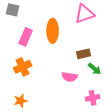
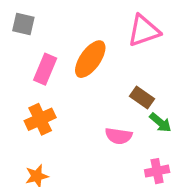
orange ellipse: (53, 31) -> (90, 59), turned 35
brown rectangle: (84, 54) -> (142, 98), turned 48

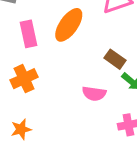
pink rectangle: (45, 69) -> (28, 34), turned -35

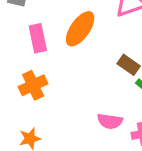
pink semicircle: (94, 94) -> (110, 121), moved

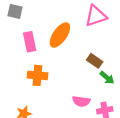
orange cross: (33, 85) -> (37, 75), moved, turned 30

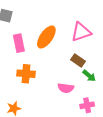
pink triangle: (96, 16) -> (81, 32), moved
pink semicircle: (81, 101) -> (66, 88), moved

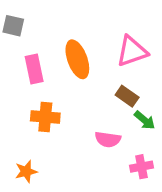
orange ellipse: (46, 37) -> (77, 59), turned -55

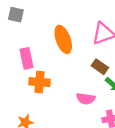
pink rectangle: (34, 69) -> (26, 58), moved

